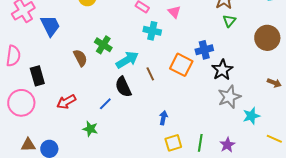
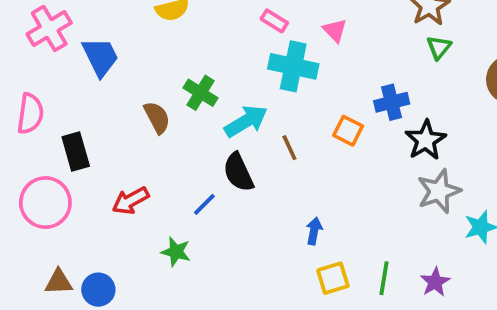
cyan cross: (152, 31) -> (293, 66), size x1.4
orange square: (181, 65) -> (348, 131), size x0.7

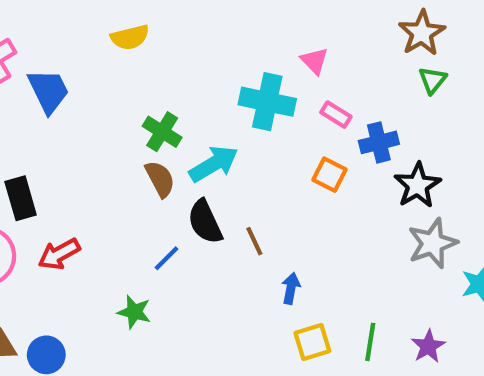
pink rectangle: (274, 21) -> (336, 115), moved
brown semicircle: (157, 117) -> (160, 179), moved
brown line: (289, 148) -> (254, 241), moved
red arrow: (131, 201) -> (59, 254), moved

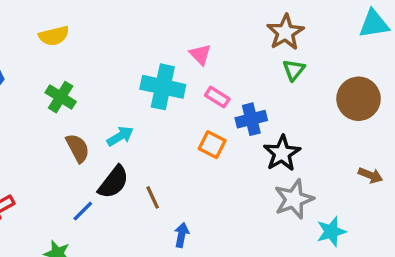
green cross: (162, 132) -> (61, 97), moved
cyan arrow: (214, 164) -> (120, 136), size x0.7
black semicircle: (205, 222) -> (113, 182), turned -117

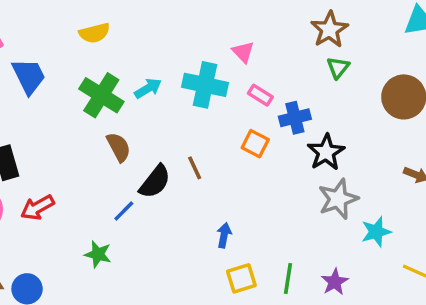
green cross: (61, 97) -> (101, 95), size x1.4
cyan arrow: (120, 136) -> (148, 88), moved
brown line: (153, 197) -> (195, 168), moved

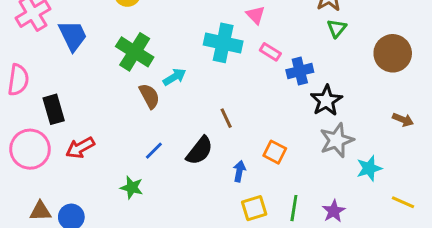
cyan arrow: (148, 88) -> (174, 77), moved
orange square: (255, 144) -> (275, 152), moved
brown line: (195, 168) -> (226, 118), moved
black semicircle: (155, 182) -> (200, 151), moved

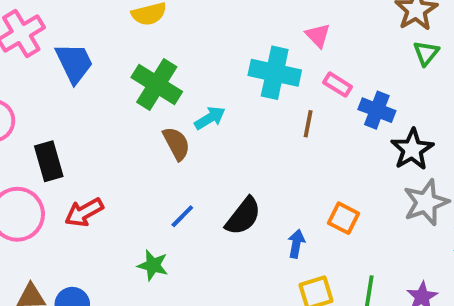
blue cross: (300, 71) -> (377, 110), turned 35
brown line: (226, 118) -> (308, 124), moved, turned 36

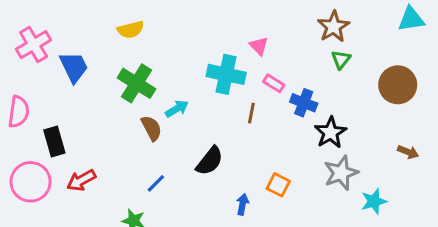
black semicircle: (243, 216) -> (210, 161), moved

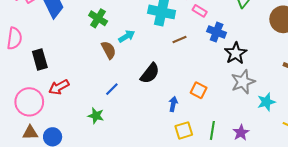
green cross: (137, 83) -> (98, 18), size x0.7
pink rectangle: (274, 83) -> (200, 11), moved
brown line: (251, 113) -> (180, 39), turned 56
pink circle: (31, 182) -> (29, 102), moved

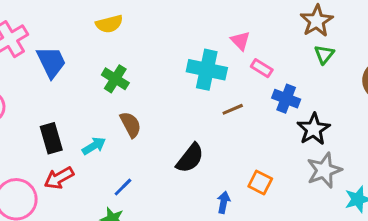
cyan arrow: (127, 36) -> (94, 146), moved
black rectangle: (40, 60) -> (51, 138), moved
blue line: (112, 89) -> (123, 187), moved

